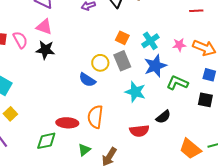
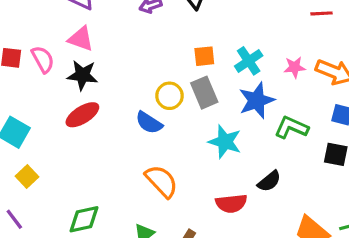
orange square: (122, 38) -> (204, 56), turned -32
orange semicircle: (95, 117) -> (162, 181), turned 130
red ellipse: (67, 123) -> (82, 115), moved, turned -35

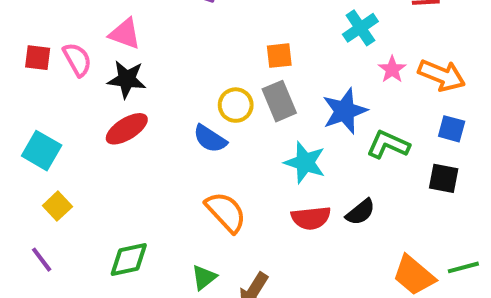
cyan cross: (249, 61) -> (360, 28), moved
pink star: (295, 67) -> (392, 69), turned -30
red semicircle: (231, 203) -> (311, 218), moved

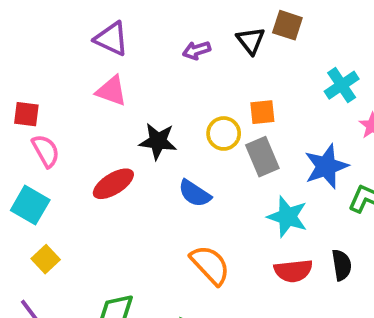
pink semicircle: (77, 60) -> (46, 151), moved
black star: (127, 79) -> (158, 141), moved
yellow circle: (236, 105) -> (224, 133), moved
black semicircle: (360, 212) -> (342, 265), turned -60

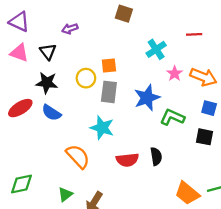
black triangle: (251, 41) -> (48, 52), moved
gray rectangle: (262, 157) -> (109, 92), turned 30
blue semicircle: (195, 193) -> (51, 113), moved
cyan star: (287, 217) -> (102, 128), moved

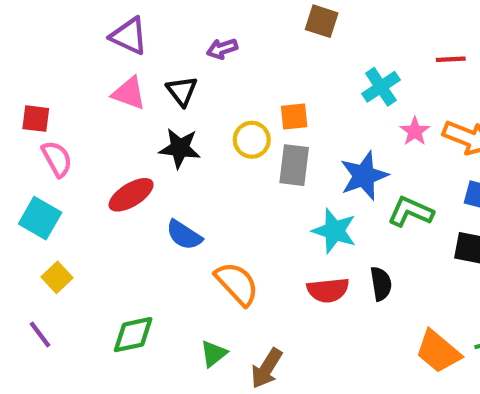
blue semicircle: (51, 113) -> (184, 235), moved
cyan star: (102, 128) -> (334, 231), moved

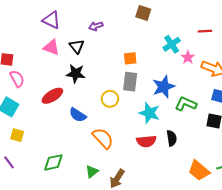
pink star: (415, 131) -> (188, 57), moved
yellow circle: (252, 140) -> (110, 99), moved
yellow square: (57, 277) -> (17, 135), turned -32

